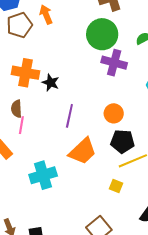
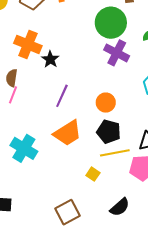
cyan cross: (43, 175) -> (24, 148), turned 36

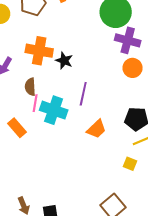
orange circle: (106, 103) -> (133, 68), moved
orange trapezoid: (68, 133) -> (96, 129), size x0.7
cyan cross: (24, 148) -> (54, 110), moved

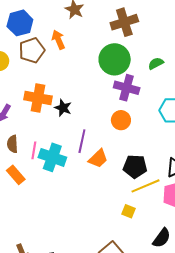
orange circle: (133, 68) -> (121, 120), moved
brown semicircle: (30, 87) -> (12, 144), moved
orange trapezoid: (96, 129) -> (98, 159), moved

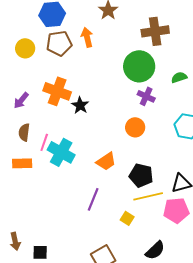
purple cross: (127, 88) -> (146, 96), size x0.7
purple line: (82, 141) -> (93, 199), moved
orange rectangle: (16, 175) -> (22, 163), turned -60

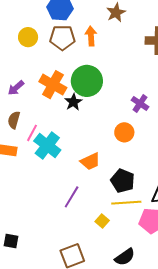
green circle: (139, 66) -> (87, 81), moved

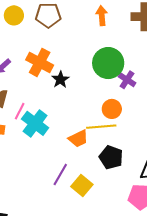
orange arrow: (91, 36) -> (102, 16), moved
green circle: (87, 81) -> (108, 63), moved
yellow line: (126, 203) -> (101, 127), moved
yellow square: (102, 221) -> (82, 186), moved, size x1.5

